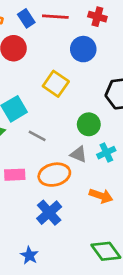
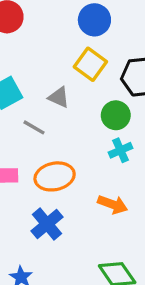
yellow square: (56, 84) -> (90, 64), moved
green circle: (89, 124) -> (116, 115), moved
gray triangle: (79, 154) -> (59, 97), moved

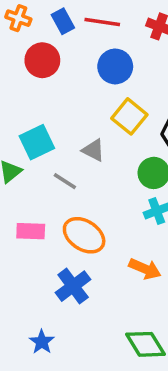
blue circle: (94, 20) -> (115, 66), moved
orange ellipse: (55, 176) -> (84, 235), turned 42

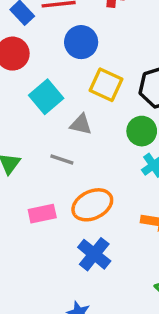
cyan square: (37, 142) -> (46, 97), moved
orange ellipse: (84, 235) -> (92, 205), turned -45

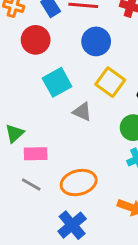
gray line: (62, 160) -> (31, 185), moved
pink rectangle: (42, 214) -> (36, 154), moved

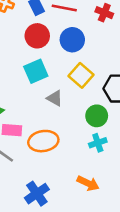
red circle: (36, 40) -> (37, 36), moved
orange ellipse: (79, 183) -> (43, 141), moved

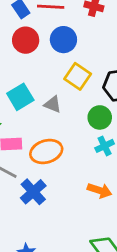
cyan square: (36, 71) -> (20, 97), moved
blue cross: (37, 194) -> (33, 192), moved

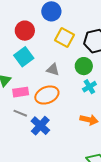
red circle: (26, 40) -> (25, 31), moved
gray triangle: (53, 104) -> (53, 69), moved

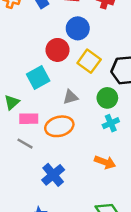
red circle: (25, 31) -> (57, 50), moved
gray triangle: (53, 69) -> (70, 97), turned -40
blue cross: (40, 126) -> (53, 175), moved

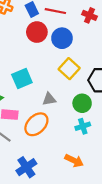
red circle: (57, 50) -> (37, 32), moved
orange ellipse: (59, 126) -> (36, 124), turned -35

